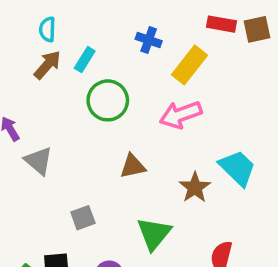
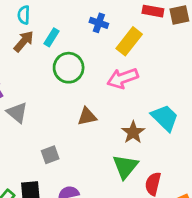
green triangle: (154, 234) -> (125, 167), moved

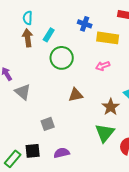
brown arrow: (24, 41) -> (28, 38), turned -48
yellow rectangle: (129, 41) -> (108, 38), turned 60
pink arrow: (123, 78) -> (103, 66), size x0.6

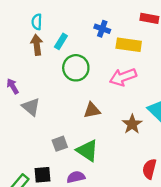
pink arrow: (103, 66) -> (123, 77), size x1.6
green triangle: (105, 133) -> (87, 151), moved, turned -35

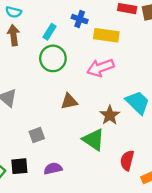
cyan semicircle: (37, 22) -> (14, 12), turned -77
cyan rectangle: (61, 41) -> (49, 32), moved
green triangle: (87, 151) -> (94, 140), moved

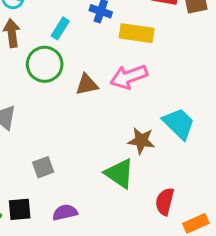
green circle: (53, 58) -> (45, 64), moved
brown triangle: (69, 101) -> (87, 85), moved
brown star: (110, 115) -> (141, 141), turned -30

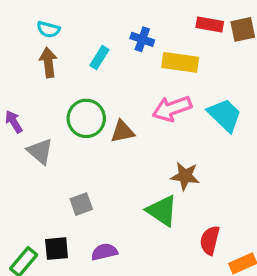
green circle: (45, 64) -> (86, 118), moved
brown triangle: (87, 85) -> (122, 132), moved
cyan trapezoid: (179, 124) -> (225, 115), moved

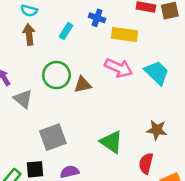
pink arrow: (172, 109) -> (119, 68), turned -136
brown star: (185, 176) -> (157, 130), moved
gray square: (81, 204) -> (53, 137), size x1.6

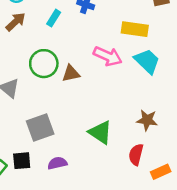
brown arrow: (29, 34) -> (16, 22), turned 54
yellow rectangle: (124, 34) -> (135, 29), moved

